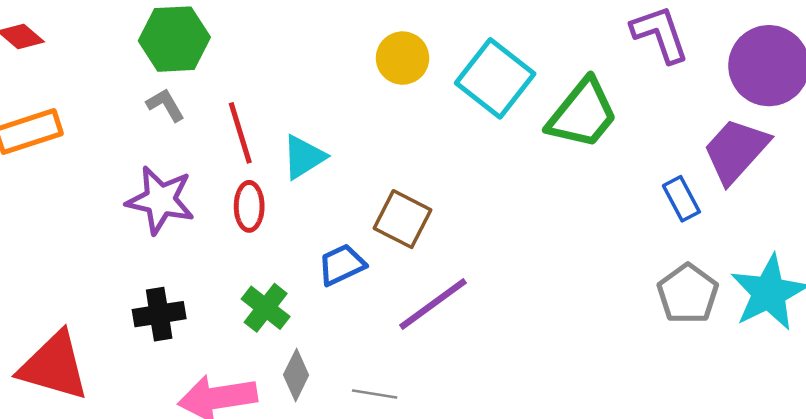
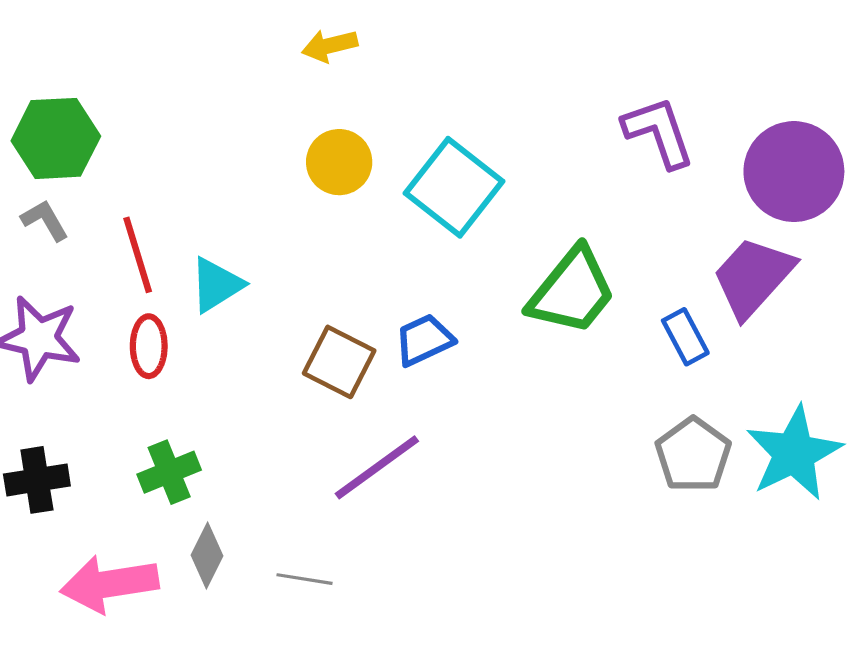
green trapezoid: (583, 114) -> (572, 291), moved
blue trapezoid: (342, 265) -> (424, 340), moved
green cross: (266, 308) -> (169, 472), turned 30

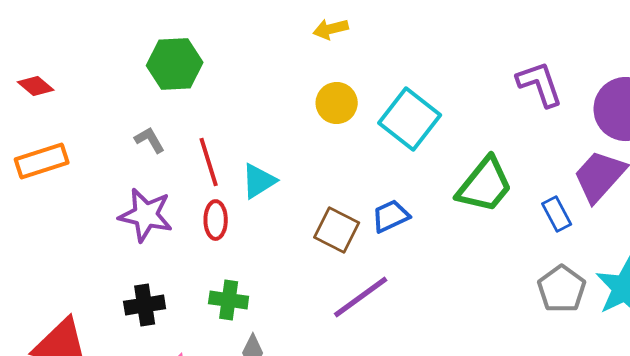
green hexagon: (56, 138) -> (175, 64), moved
green cross: (169, 472) -> (229, 300), turned 30

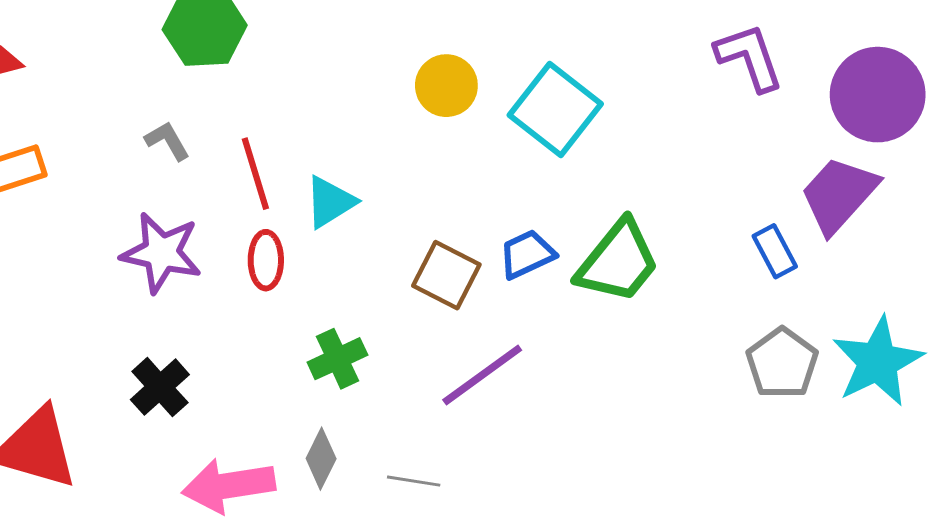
green trapezoid: (485, 185) -> (618, 262), moved
green cross: (229, 300) -> (337, 359), moved, turned -33
black cross: (145, 305) -> (160, 387), turned -33

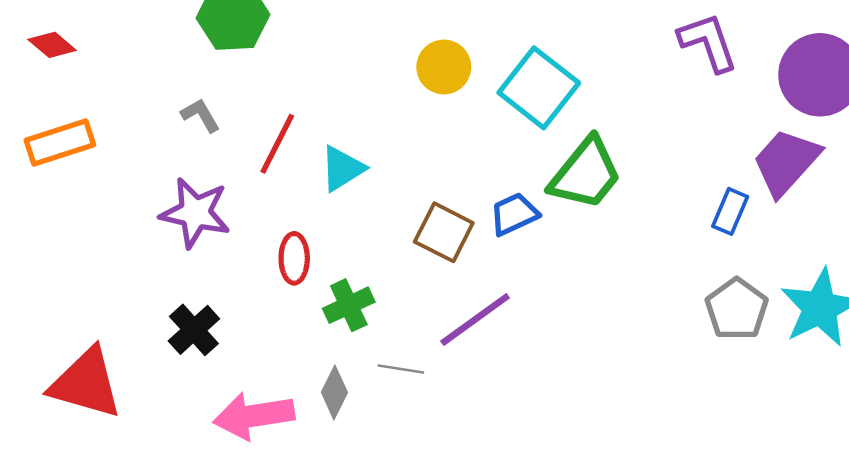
red line: (255, 174) -> (277, 144), turned 44
blue rectangle: (775, 251) -> (730, 211), turned 51
red ellipse: (266, 260) -> (294, 258), moved
green trapezoid: (618, 262) -> (586, 174), moved
gray line: (414, 481) -> (401, 369), moved

